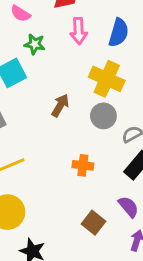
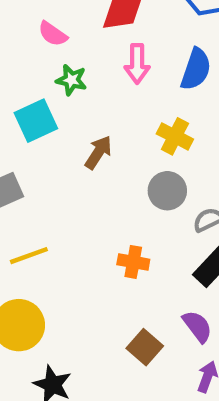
yellow cross: (107, 79) -> (175, 136), size x0.7
brown arrow: (60, 105) -> (98, 152), moved

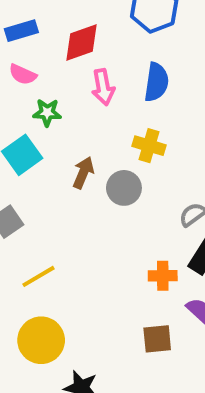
gray circle: (167, 191) -> (124, 188), moved
orange cross: (133, 262) -> (163, 276), moved
brown square: (145, 347) -> (157, 339), turned -36

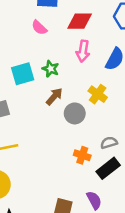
green star: (47, 113) -> (51, 69), moved
orange cross: (163, 276) -> (82, 155), moved

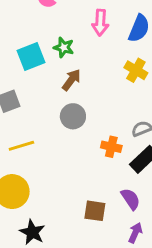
yellow cross: (98, 94) -> (136, 70), moved
gray circle: (75, 113) -> (73, 116), moved

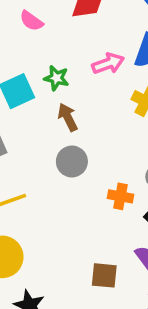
pink arrow: (100, 23) -> (108, 63), moved, turned -110
brown arrow: (71, 80) -> (68, 117), turned -60

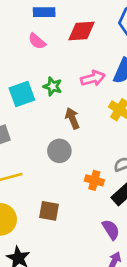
brown arrow: (68, 117) -> (72, 118), moved
brown square: (104, 275) -> (49, 211), moved

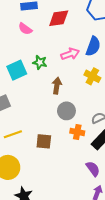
brown arrow: (72, 118) -> (57, 86), turned 35
gray circle: (59, 151) -> (66, 111), moved
brown square: (49, 211) -> (44, 141), moved

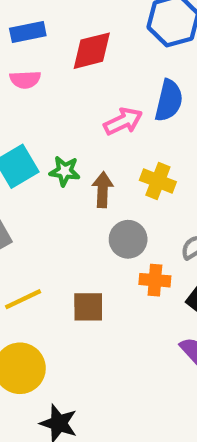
pink semicircle: (25, 29) -> (25, 80), turned -32
green star: (40, 62) -> (65, 171), moved
yellow cross: (92, 76) -> (158, 181), moved

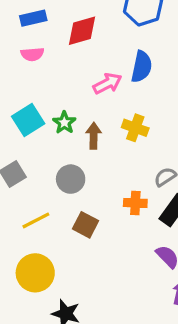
green star: (65, 171) -> (64, 123), turned 30
gray circle: (128, 239) -> (71, 179), moved
brown square: (88, 307) -> (85, 225), turned 30

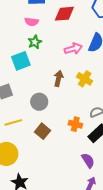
green star: (64, 123) -> (35, 42), moved

